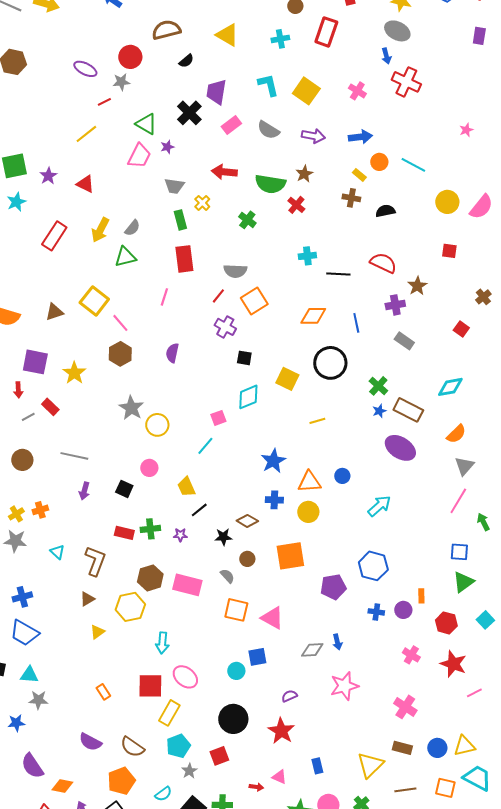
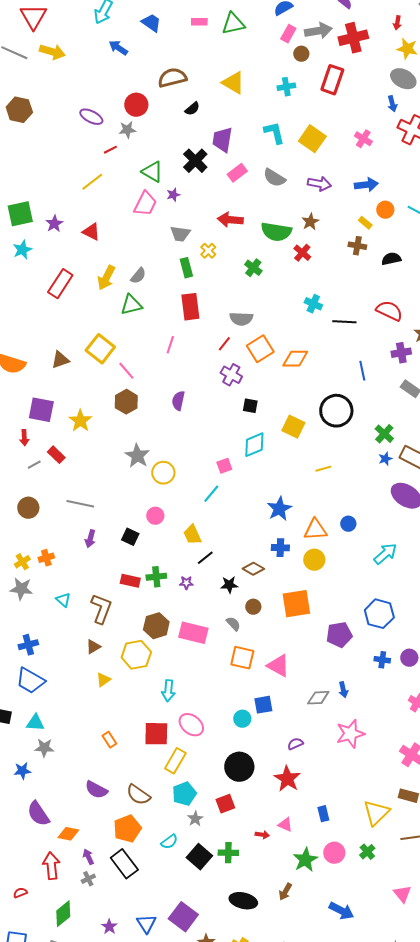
cyan cross: (307, 256) -> (313, 304), turned 30
orange diamond: (313, 316) -> (295, 359), moved

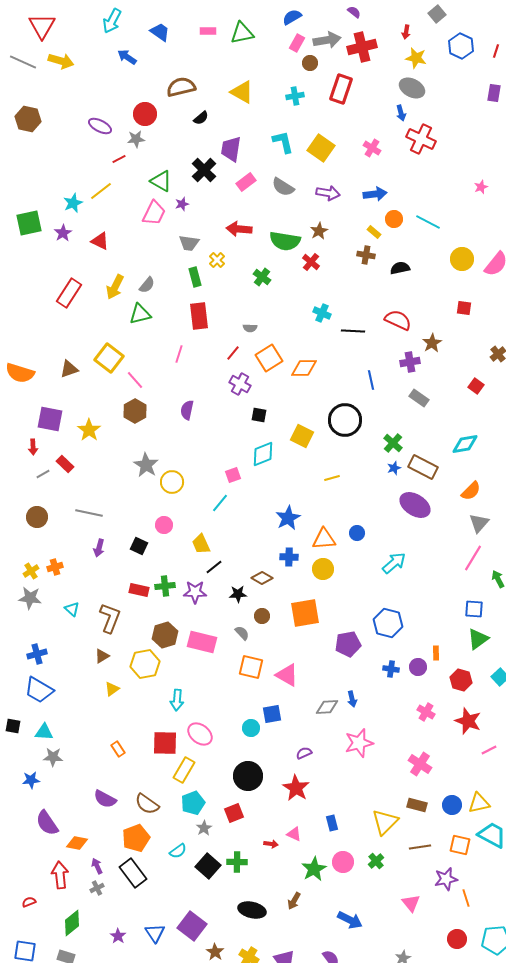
cyan star: (22, 250) -> (73, 203), moved
gray semicircle: (241, 319) -> (250, 328), size x0.6
purple star: (186, 583) -> (195, 592), size x1.6

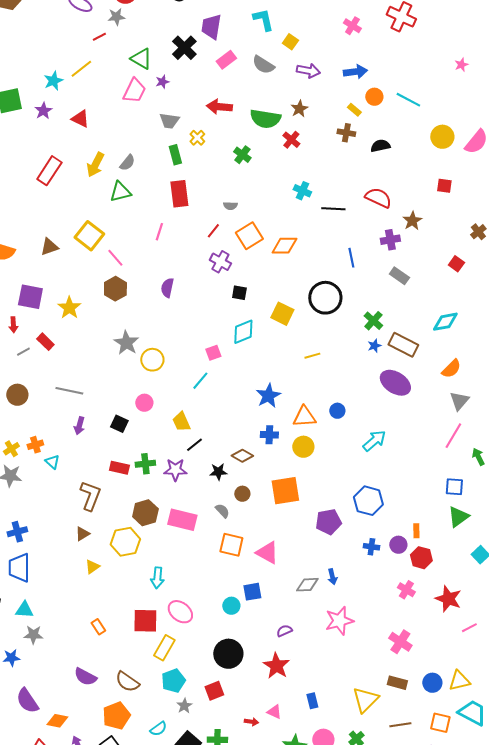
yellow square: (321, 148) -> (290, 42), moved, size x0.6
cyan triangle: (72, 609) -> (52, 462), moved
red hexagon: (461, 680) -> (421, 558), moved
blue trapezoid: (39, 690) -> (19, 568), turned 60

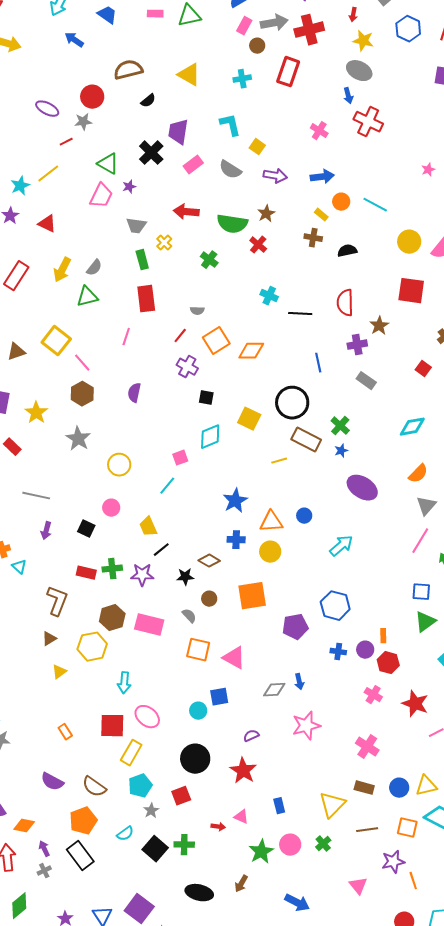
red square: (444, 186) -> (411, 291), size x1.8
red semicircle: (378, 198) -> (345, 303), turned -116
gray star: (126, 343) -> (78, 439), moved
brown rectangle: (403, 345) -> (306, 440), moved

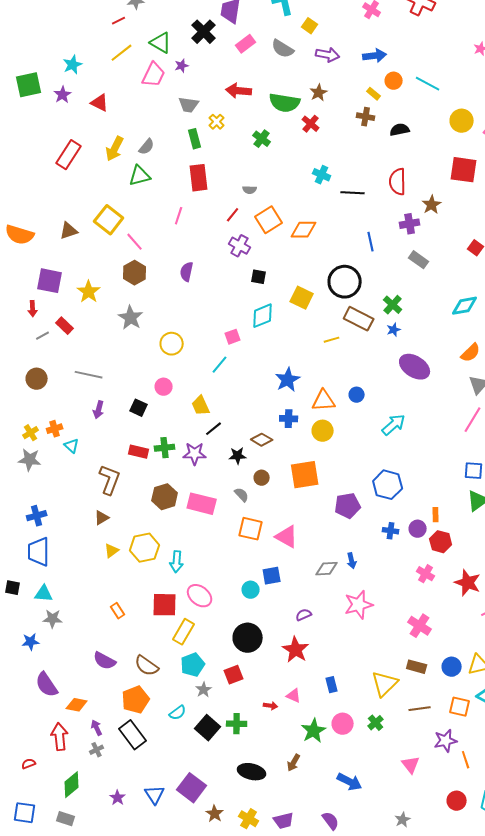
yellow line: (48, 174) -> (122, 53), moved
yellow hexagon: (92, 647) -> (145, 548), moved

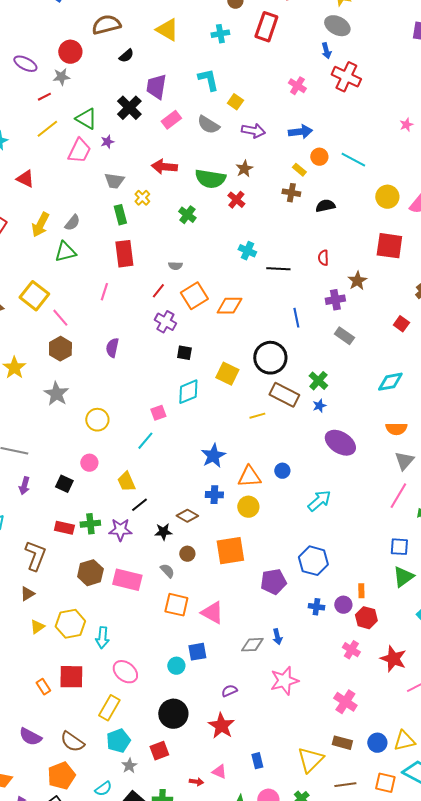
red semicircle: (398, 182) -> (323, 258), size x0.6
orange semicircle: (471, 353) -> (396, 429), turned 45
red square: (165, 605) -> (71, 677), moved

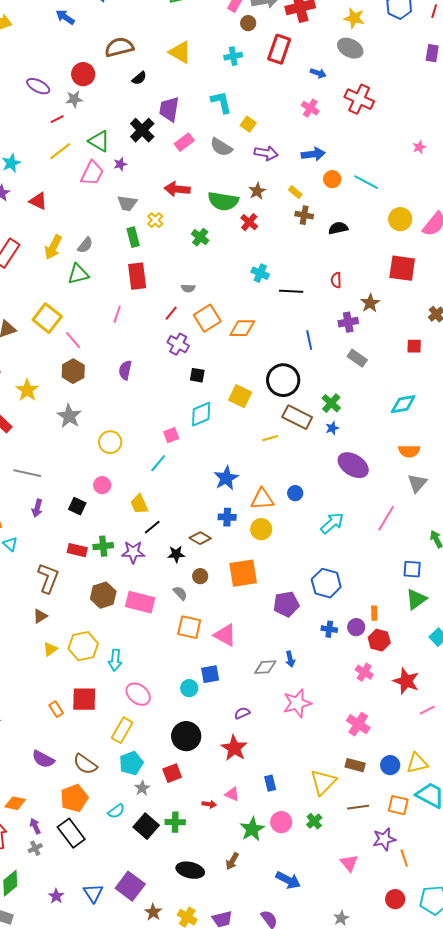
blue arrow: (326, 51) -> (318, 73), moved, turned -56
yellow rectangle: (299, 170) -> (295, 192), moved
red square: (401, 324) -> (414, 346), turned -35
pink line: (398, 496) -> (386, 518), moved

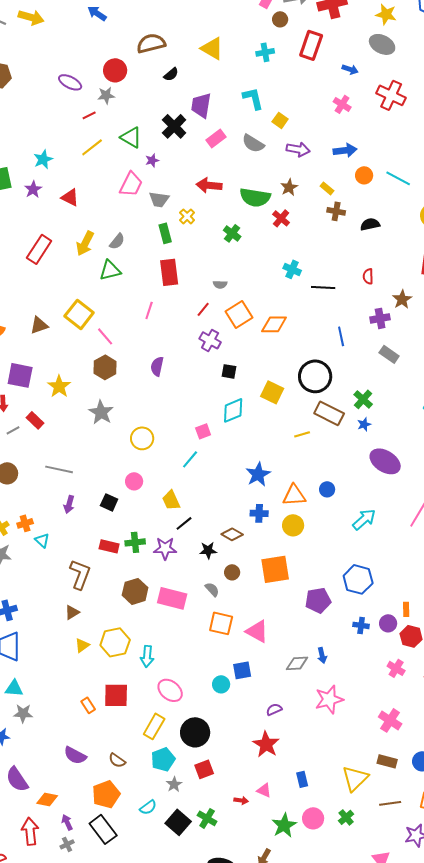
pink trapezoid: (92, 173) -> (131, 184), moved
black circle: (186, 736) -> (195, 732), moved
brown semicircle: (85, 764) -> (117, 760), size x0.7
green cross: (175, 822) -> (207, 818), turned 30

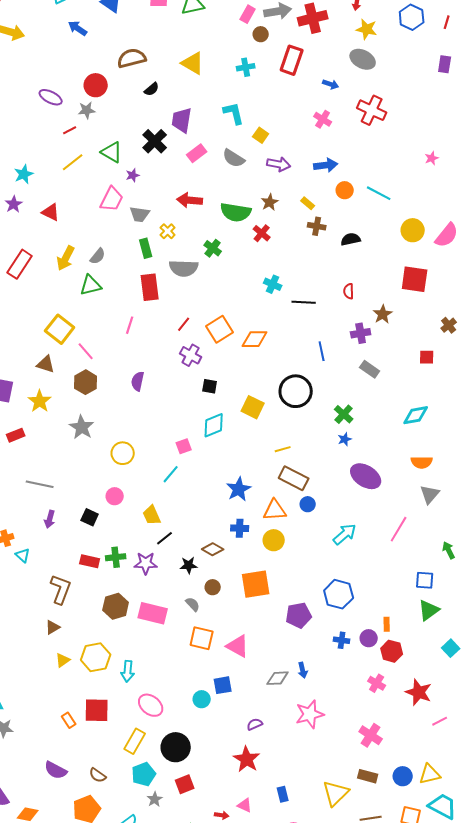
gray semicircle: (220, 284) -> (184, 268), moved, size x2.0
brown triangle: (39, 325) -> (46, 364), moved, turned 36
brown rectangle: (329, 413) -> (294, 478), moved
red rectangle: (35, 420) -> (16, 435), turned -66

